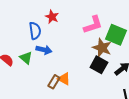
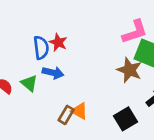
red star: (52, 17) -> (58, 42), moved
pink L-shape: (93, 25) -> (135, 32), moved
black square: (99, 65) -> (125, 119), moved, turned 30

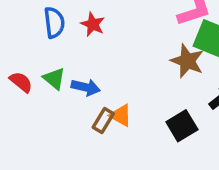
blue semicircle: (41, 48) -> (54, 23), moved
blue arrow: (53, 73) -> (86, 87), moved

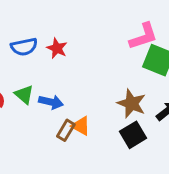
blue semicircle: (54, 23) -> (24, 47), turned 85
brown star: (187, 61) -> (132, 103), moved

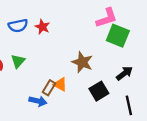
green triangle: (24, 95) -> (18, 61), turned 32
blue arrow: (51, 102) -> (38, 101), moved
brown star: (132, 103) -> (82, 62), moved

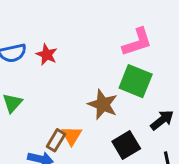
green square: (118, 36) -> (136, 81), moved
orange triangle: (60, 84) -> (72, 136), turned 32

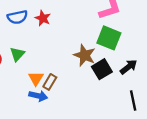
orange triangle: (72, 136) -> (36, 78), moved
black square: (126, 145) -> (102, 69), moved

